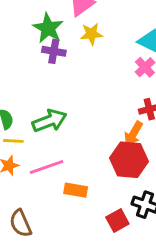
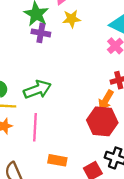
pink line: (47, 167) -> (35, 127), turned -68
orange rectangle: (76, 190) -> (57, 160), moved

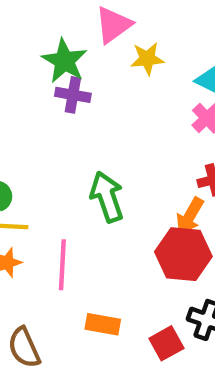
yellow star: (72, 19) -> (147, 59), moved
green arrow: (37, 90) -> (107, 197), moved, turned -88

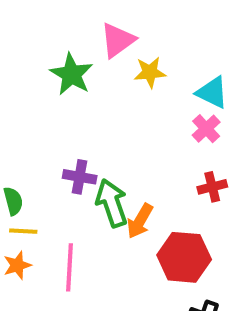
purple cross: (73, 95) -> (80, 177), moved
orange arrow: (190, 216) -> (140, 221), moved

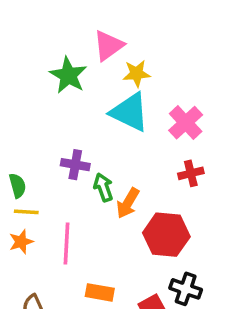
cyan triangle: (212, 92) -> (130, 112), moved, size x1.4
pink cross: (206, 129) -> (186, 123), size x1.4
green arrow: (112, 203) -> (103, 187), size x0.7

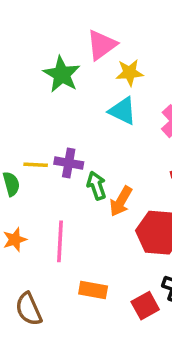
cyan triangle: (130, 112) -> (123, 111), size x0.7
yellow line: (26, 212) -> (36, 165), moved

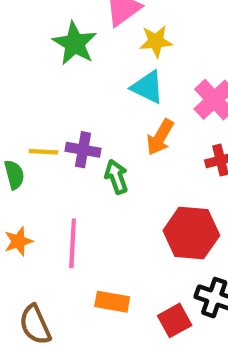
orange arrow: (121, 201) -> (160, 137), moved

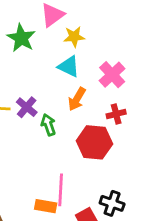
purple cross: (83, 150) -> (27, 107), turned 30
red hexagon: (191, 233) -> (94, 142), moved
pink line: (73, 243) -> (61, 190), moved

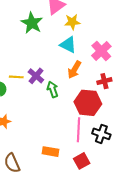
pink line: (61, 190) -> (79, 130), moved
black cross: (112, 203) -> (101, 134), moved

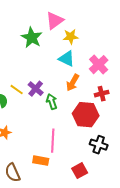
yellow line: (16, 77) -> (17, 90), turned 32
pink line: (79, 130) -> (53, 141), moved
orange rectangle: (51, 152) -> (41, 161), moved

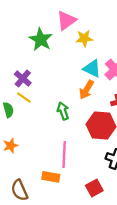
cyan triangle: (67, 59) -> (92, 69), moved
purple cross: (36, 89) -> (23, 79), moved

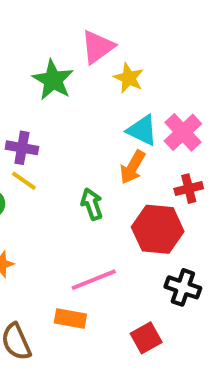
yellow star: (84, 38) -> (129, 78), turned 30
purple cross: (23, 79) -> (22, 148), turned -30
pink line: (64, 155) -> (94, 280), turned 65

